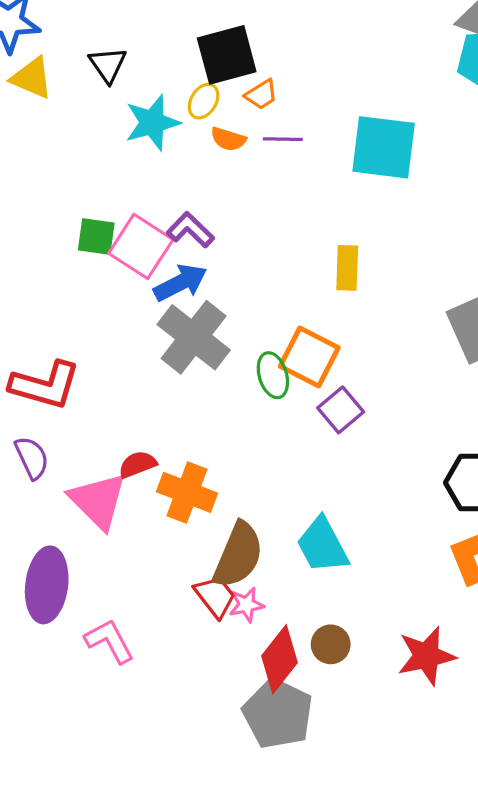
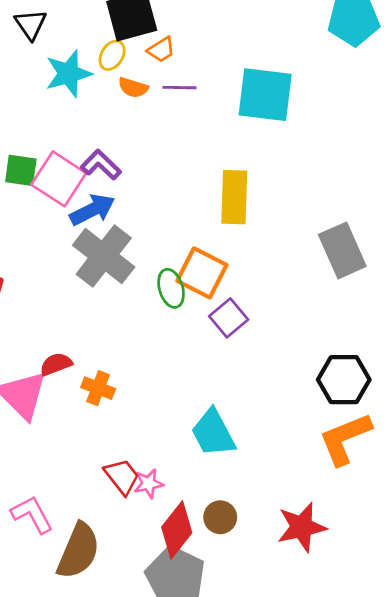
yellow rectangle: (347, 268) -> (234, 197), size x1.4
orange cross: (187, 492) -> (98, 388), size x0.7
brown semicircle: (238, 555) -> (78, 551), moved

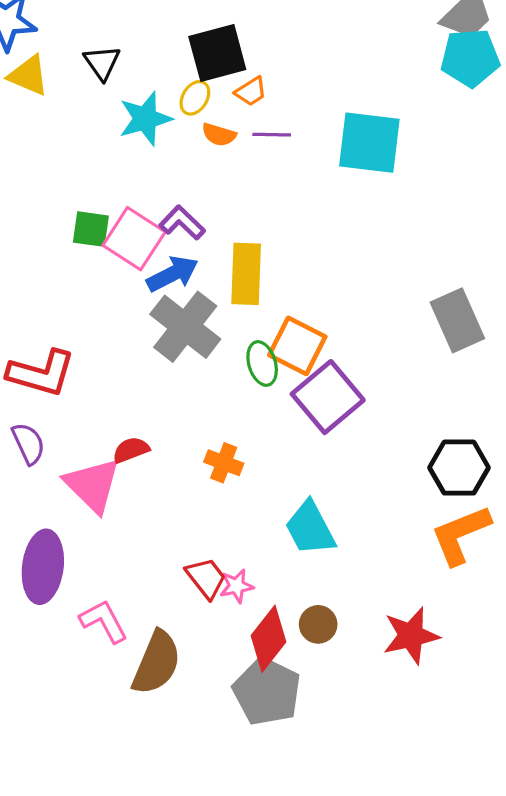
yellow rectangle: (234, 197) -> (246, 274), moved
purple square: (229, 318) -> (328, 397), size x1.6
orange cross: (98, 388) -> (224, 463), moved

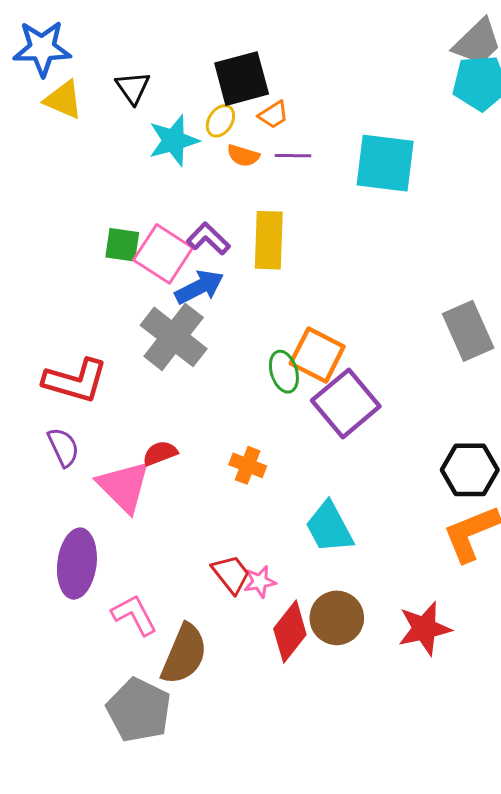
yellow rectangle: (246, 274) -> (269, 240), moved
gray cross: (185, 327) -> (174, 337), moved
brown circle: (318, 624) -> (337, 618), size x1.5
gray pentagon: (267, 692) -> (139, 710), moved

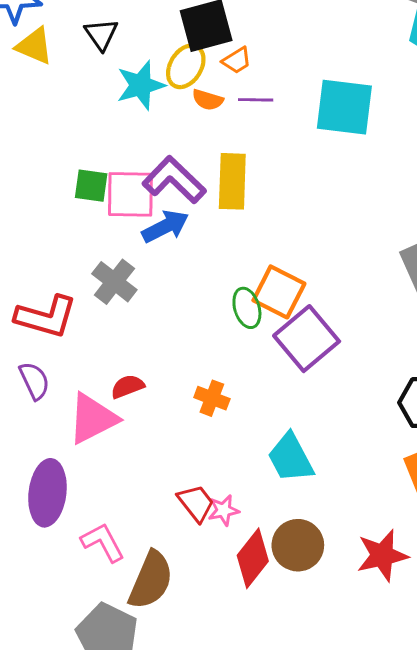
yellow ellipse: (220, 121) -> (186, 66), size x1.4
purple L-shape: (208, 239) -> (174, 180), size x1.5
pink square: (163, 254) -> (130, 194), turned -32
gray cross: (174, 337) -> (114, 282), moved, size x0.7
pink triangle: (124, 486) -> (93, 419), turned 48

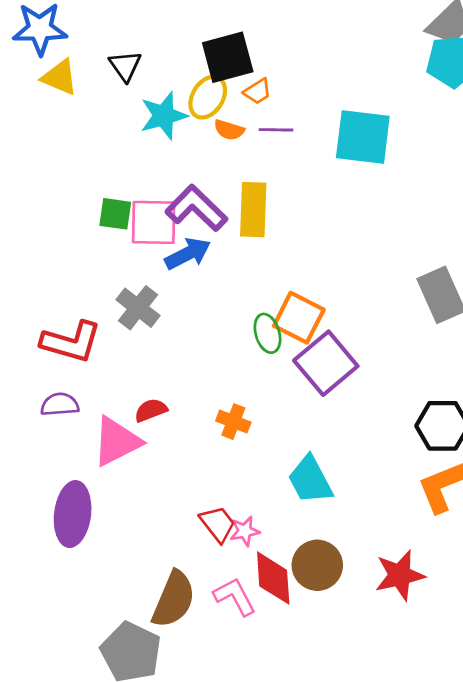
purple semicircle: (34, 381) -> (60, 404), turned -69
pink L-shape: (103, 542) -> (235, 597), moved
red diamond: (253, 558) -> (273, 578), turned -42

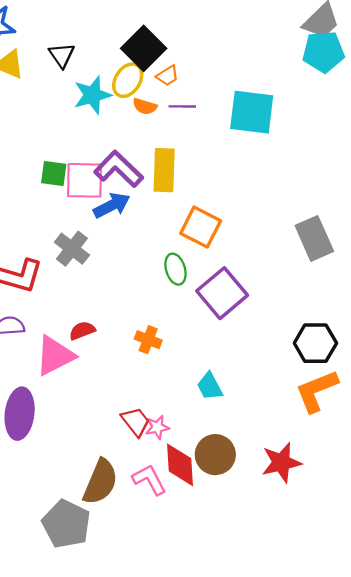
black square: (228, 57) -> (144, 48), turned -30
orange square: (299, 318) -> (201, 227), moved
cyan trapezoid: (310, 480) -> (210, 386), size x0.7

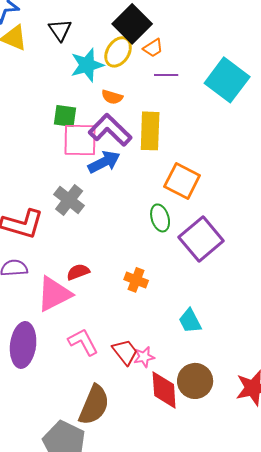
orange semicircle: (145, 106) -> (112, 97), moved
cyan square: (252, 112) -> (227, 80), turned 30
green square: (54, 174) -> (65, 116), moved
pink L-shape: (149, 480) -> (83, 342), moved

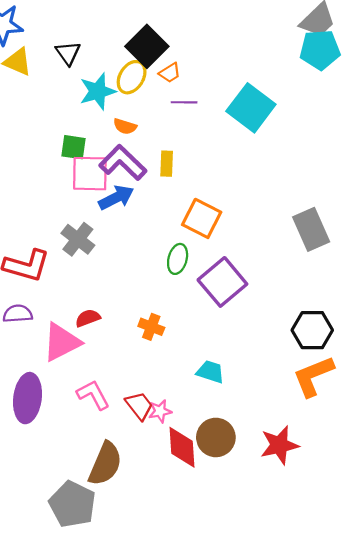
yellow rectangle: (150, 131) -> (167, 164), size x0.6
green ellipse: (160, 218) -> (178, 259), turned 32
cyan trapezoid: (190, 321) -> (210, 372), turned 136

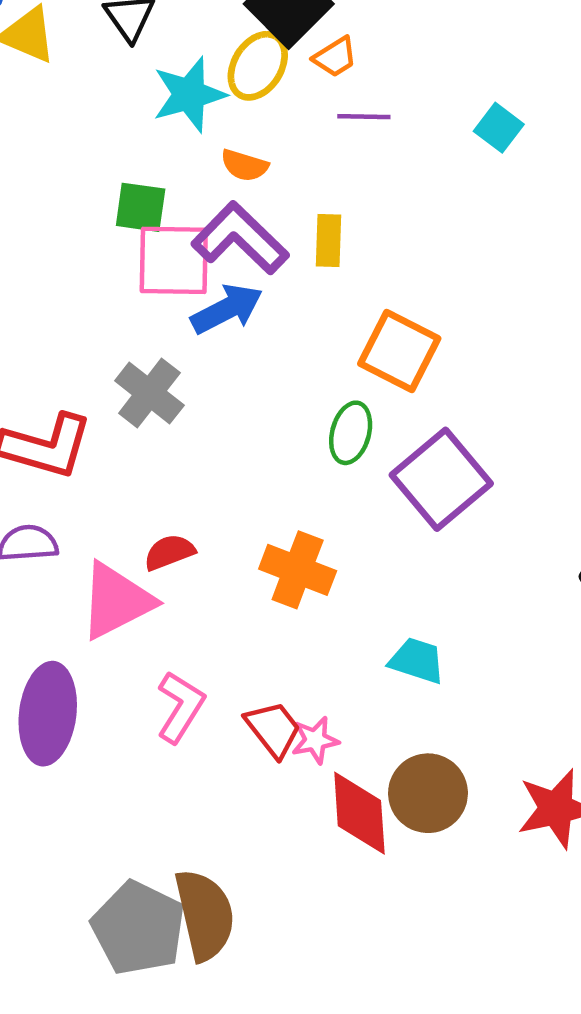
cyan square: (251, 108) -> (499, 128), size x0.5
orange cross: (151, 327) -> (298, 570), size x1.4
pink L-shape: (93, 395) -> (180, 707), turned 60
brown semicircle: (105, 464) -> (205, 915), moved, turned -36

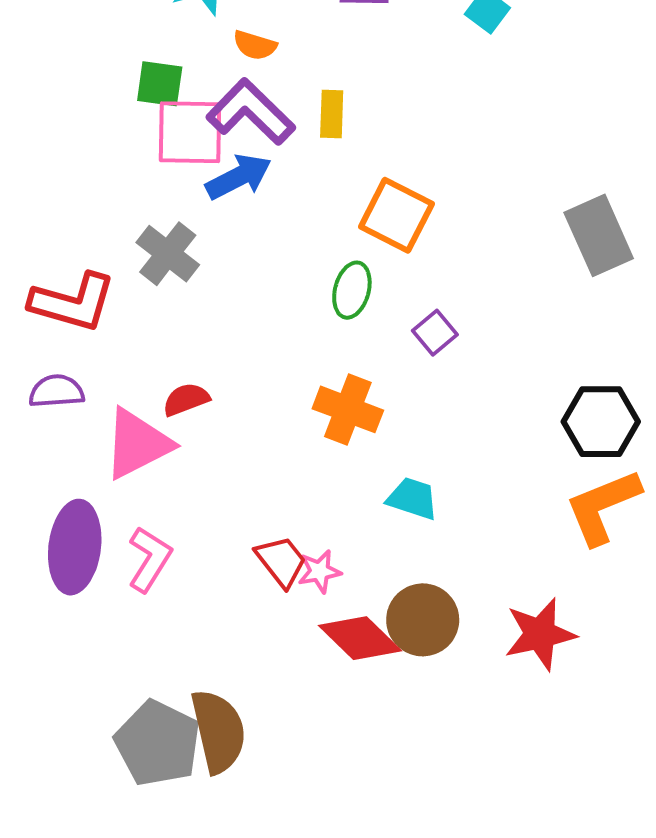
purple square: (441, 479) -> (435, 333), size x0.5
orange cross: (298, 570) -> (348, 409), moved
pink L-shape: (180, 707) -> (150, 559), moved
red diamond: (359, 813) -> (360, 638), turned -42

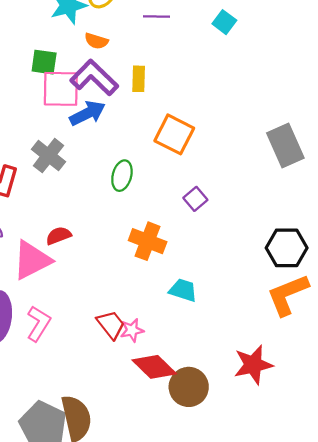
green ellipse: (352, 290) -> (122, 176), moved
brown circle: (423, 620) -> (189, 387), moved

